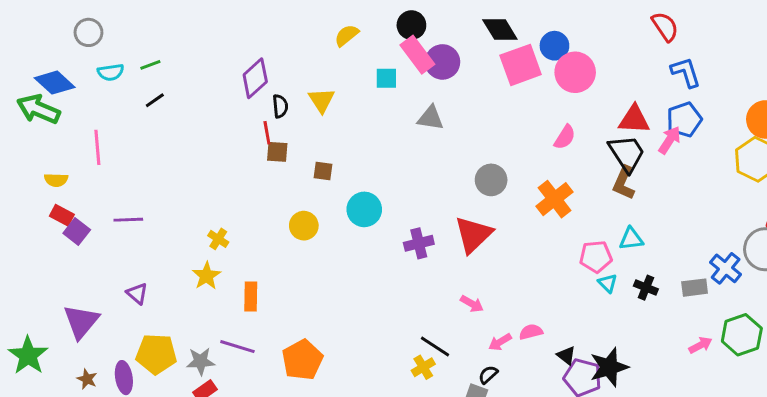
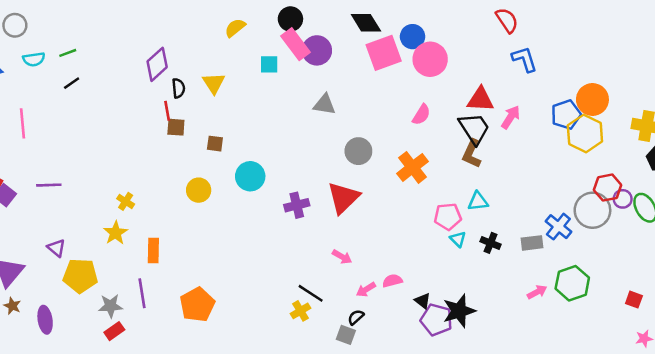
gray triangle: (431, 118) -> (324, 105), moved
blue pentagon: (684, 119) -> (566, 115), moved
purple line: (237, 347) -> (142, 293), turned 64
yellow pentagon: (156, 354) -> (80, 276), moved
brown star: (87, 379) -> (12, 306), moved

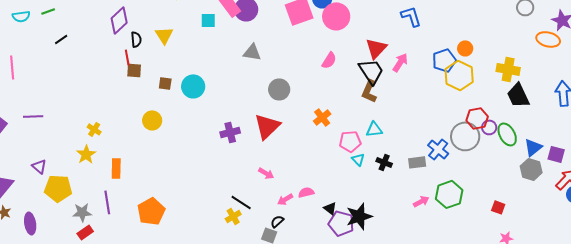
black line: (72, 83) -> (61, 39), moved
red triangle: (480, 100) -> (376, 48), turned -50
orange circle: (592, 100) -> (465, 48), size x0.6
orange cross: (413, 167) -> (322, 117), moved, size x0.7
cyan circle: (250, 176) -> (193, 86), moved

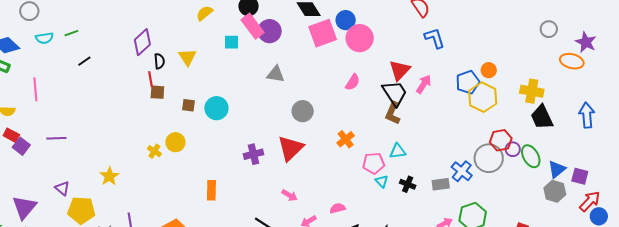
yellow cross: (94, 129) -> (154, 151), moved
orange rectangle: (116, 168) -> (211, 190), moved
pink semicircle: (306, 192) -> (338, 208), moved

